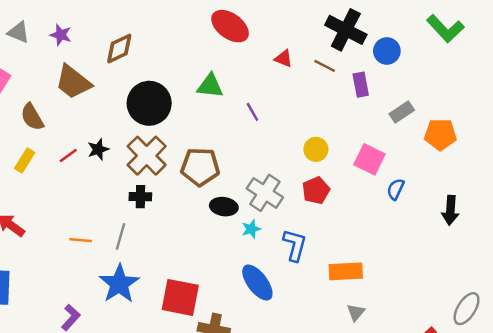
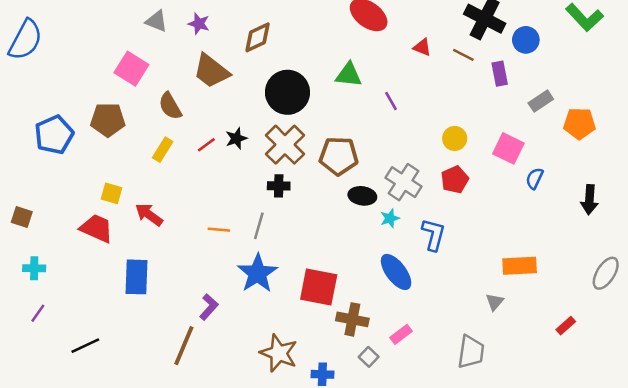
orange rectangle: (346, 271) -> (520, 266), moved
gray ellipse: (467, 309) -> (606, 273), moved

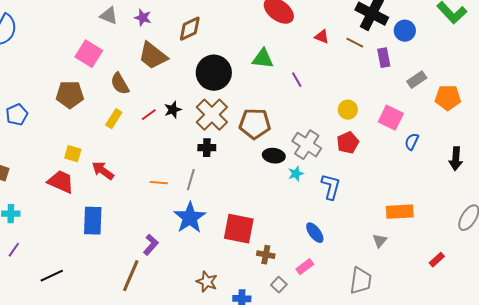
blue pentagon: (54, 135) -> (17, 115), moved, size x0.7
blue ellipse: (396, 272) -> (315, 233), moved, size x0.7
brown cross: (352, 319) -> (266, 255), size x0.7
brown star: (279, 353) -> (207, 282), size x0.7

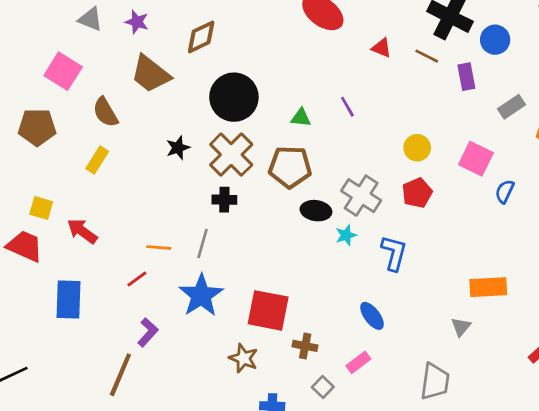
green triangle: (263, 59) -> (301, 118), moved, size x0.7
red line: (149, 115) -> (137, 279), moved
brown star: (207, 282) -> (244, 358), moved

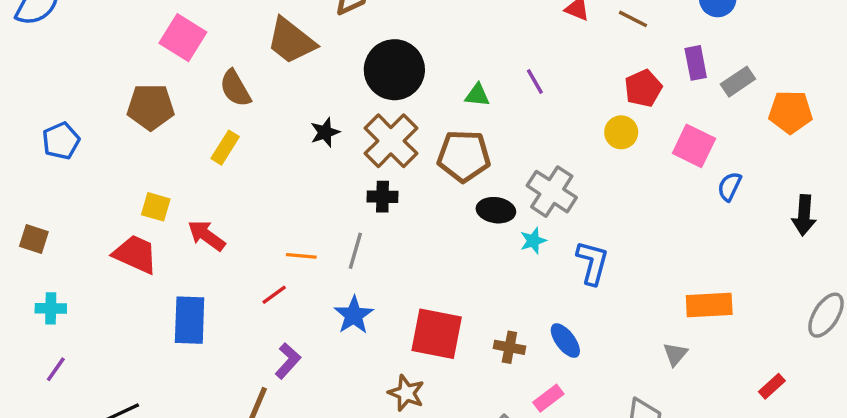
purple rectangle: (466, 77) -> (696, 63), moved
red pentagon: (417, 193) -> (643, 88), moved
blue star: (201, 295) -> (354, 315), size x0.7
brown cross: (305, 346) -> (509, 347), moved

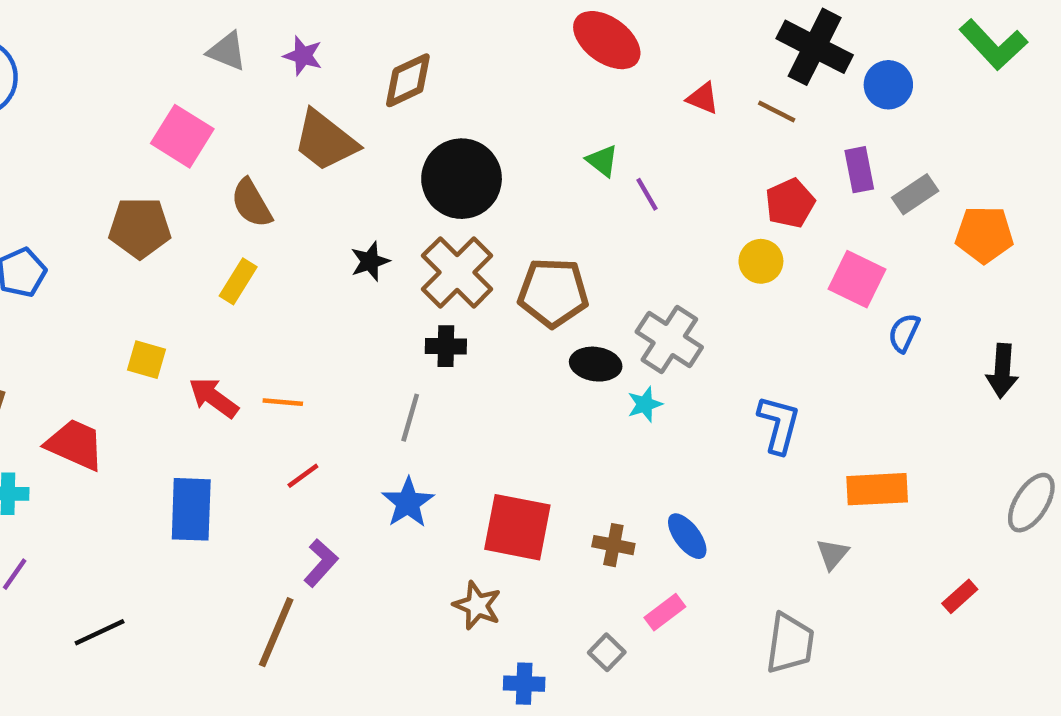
green triangle: (477, 95) -> (602, 161), moved, turned 32
red trapezoid: (135, 254) -> (75, 445), moved
orange line: (301, 256) -> (283, 402), moved
blue L-shape: (592, 263) -> (779, 424), moved

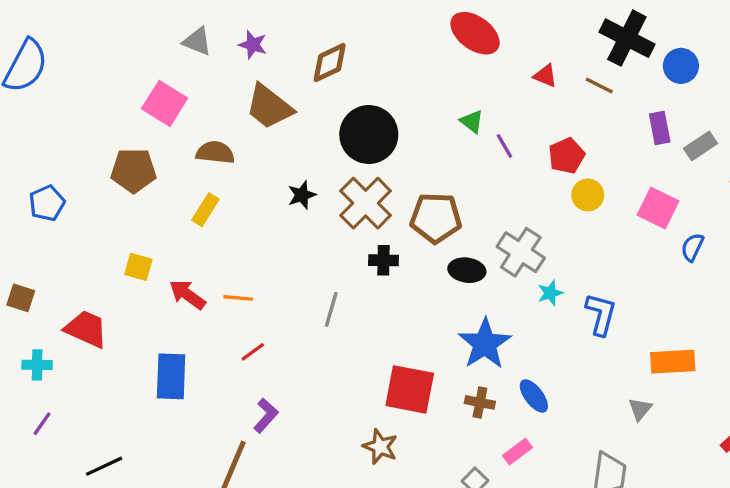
brown semicircle: (252, 203) -> (215, 152), turned 126
red pentagon: (790, 203) -> (567, 156), moved
black cross: (446, 346) -> (384, 260), moved
cyan star: (645, 404) -> (550, 293), moved
blue star: (408, 503) -> (485, 344), moved, size x1.4

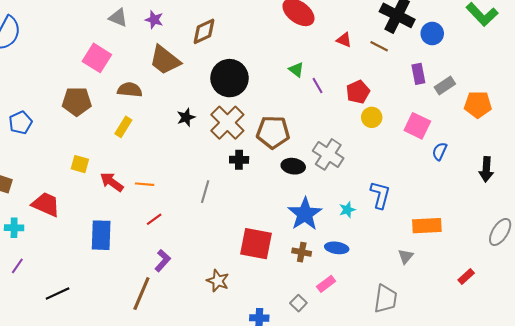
cyan star: (550, 293) -> (347, 210), moved
blue ellipse: (534, 396) -> (337, 248), turned -45
brown star: (380, 447) -> (218, 281), moved

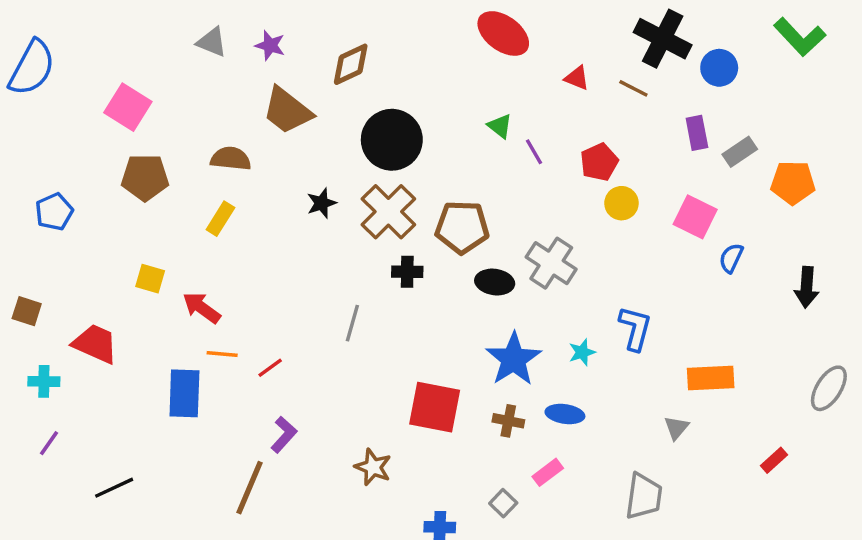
pink square: (97, 58) -> (128, 107), moved
orange line: (145, 184) -> (222, 354), moved

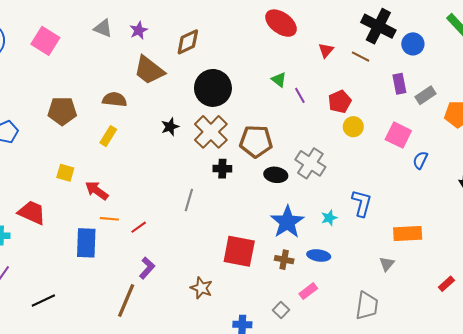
purple star: (270, 45) -> (139, 30), turned 30
red triangle: (577, 78) -> (326, 50), turned 49
pink square: (128, 107) -> (45, 41), moved

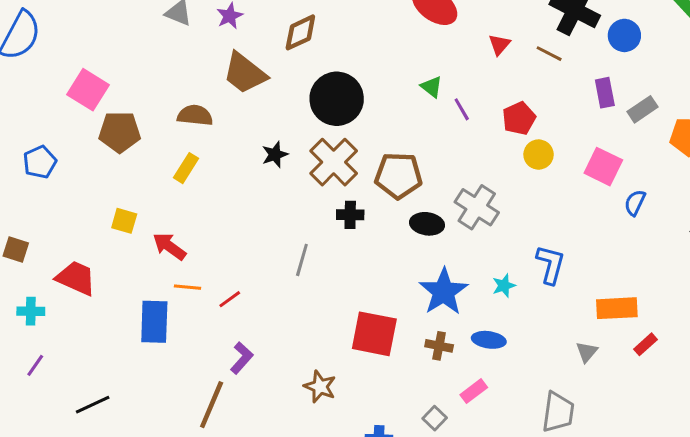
pink square: (45, 41) -> (88, 90), moved
red rectangle: (446, 284) -> (645, 344), moved

